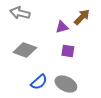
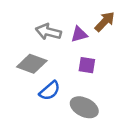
gray arrow: (20, 13) -> (48, 32), moved
blue semicircle: (39, 82) -> (50, 91), moved

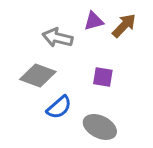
purple triangle: (79, 34) -> (94, 21), moved

